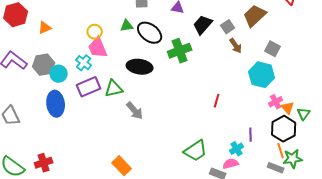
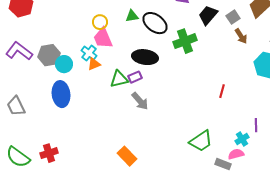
orange triangle: (45, 28) -> (94, 64), moved
purple rectangle: (89, 87) -> (135, 77), moved, size x0.6

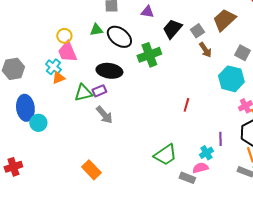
cyan circle: (64, 64) -> (38, 123), moved

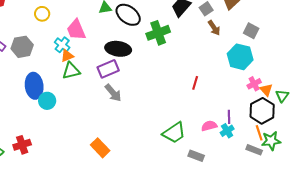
yellow circle: (64, 36) -> (42, 14), moved
purple rectangle: (99, 91) -> (108, 69), size x1.5
green triangle: (83, 93) -> (71, 71), moved
cyan cross: (206, 153) -> (227, 131), moved
pink semicircle: (200, 168) -> (209, 126), moved

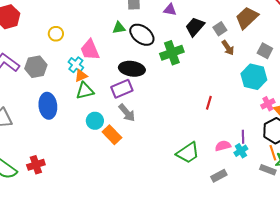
cyan circle: (47, 101) -> (95, 121), moved
orange rectangle: (100, 148) -> (112, 135), moved
gray rectangle: (196, 156) -> (219, 176), moved, turned -49

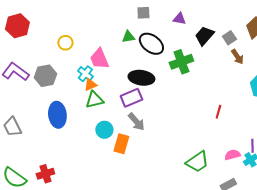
orange rectangle: (112, 135) -> (121, 144), turned 60

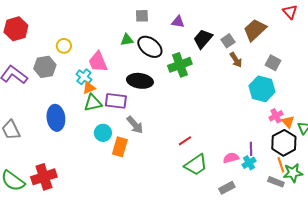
gray hexagon: (45, 76) -> (45, 67), moved
purple rectangle: (131, 98) -> (116, 101), moved, turned 30
red line: (218, 112) -> (185, 141), moved, turned 40
red cross: (45, 174) -> (44, 177), size x1.4

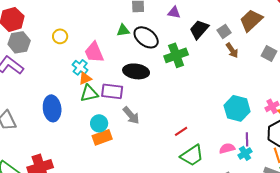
gray hexagon: (45, 67) -> (19, 42), moved
cyan hexagon: (262, 89) -> (237, 108), moved
orange rectangle: (120, 147) -> (102, 137), moved, turned 54

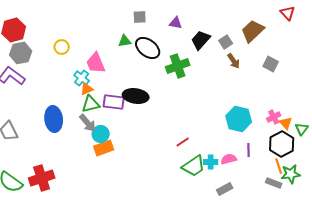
black ellipse: (136, 71) -> (136, 96), moved
gray arrow: (131, 115) -> (88, 123), moved
cyan cross: (245, 153) -> (211, 162), moved, turned 32

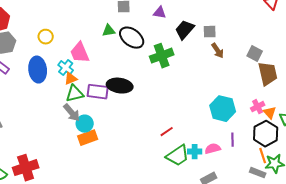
brown trapezoid: (253, 31) -> (268, 74), moved, turned 120
gray square: (226, 42) -> (210, 32), turned 32
blue ellipse: (54, 119) -> (38, 70), moved

